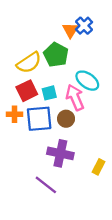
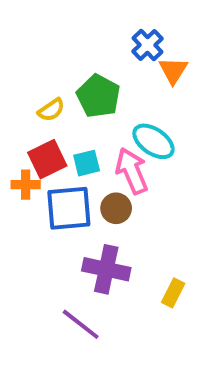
orange triangle: (71, 30) -> (173, 71), moved
yellow semicircle: (29, 63) -> (51, 110), size x0.6
orange cross: (14, 114) -> (26, 185), moved

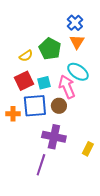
orange triangle: (173, 71) -> (77, 42), moved
orange cross: (26, 185) -> (13, 114), moved
purple line: (81, 324) -> (41, 165), turned 70

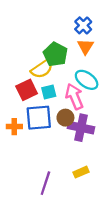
yellow semicircle: (26, 56) -> (42, 69), moved, size x1.5
purple cross: (54, 137) -> (81, 128), moved
yellow rectangle: (88, 149) -> (81, 172), moved, turned 40

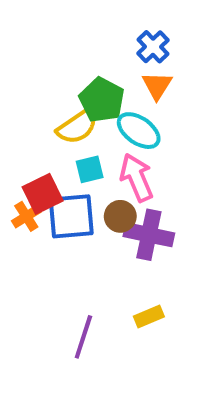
cyan ellipse: (87, 80) -> (139, 131), moved
red square: (27, 90) -> (43, 194), moved
orange cross: (14, 127) -> (26, 216), moved, turned -32

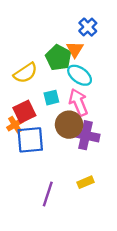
orange triangle: (157, 86) -> (75, 49), moved
yellow semicircle: (77, 126) -> (26, 73), moved
blue square: (71, 216) -> (30, 140), moved
brown circle: (120, 216) -> (69, 125), size x1.5

